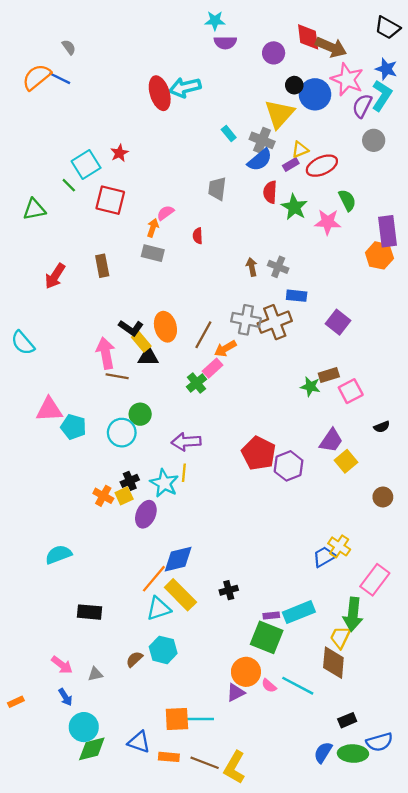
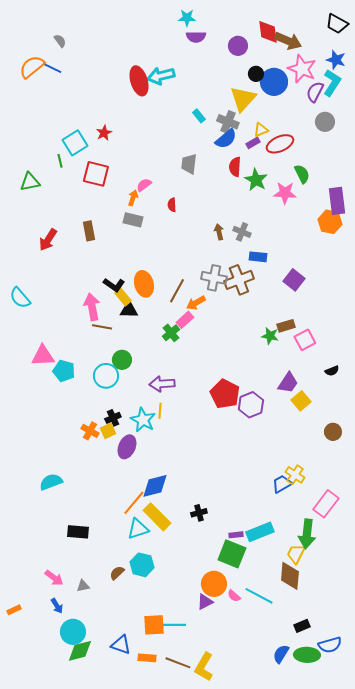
green line: (69, 185) -> (60, 161), turned 32

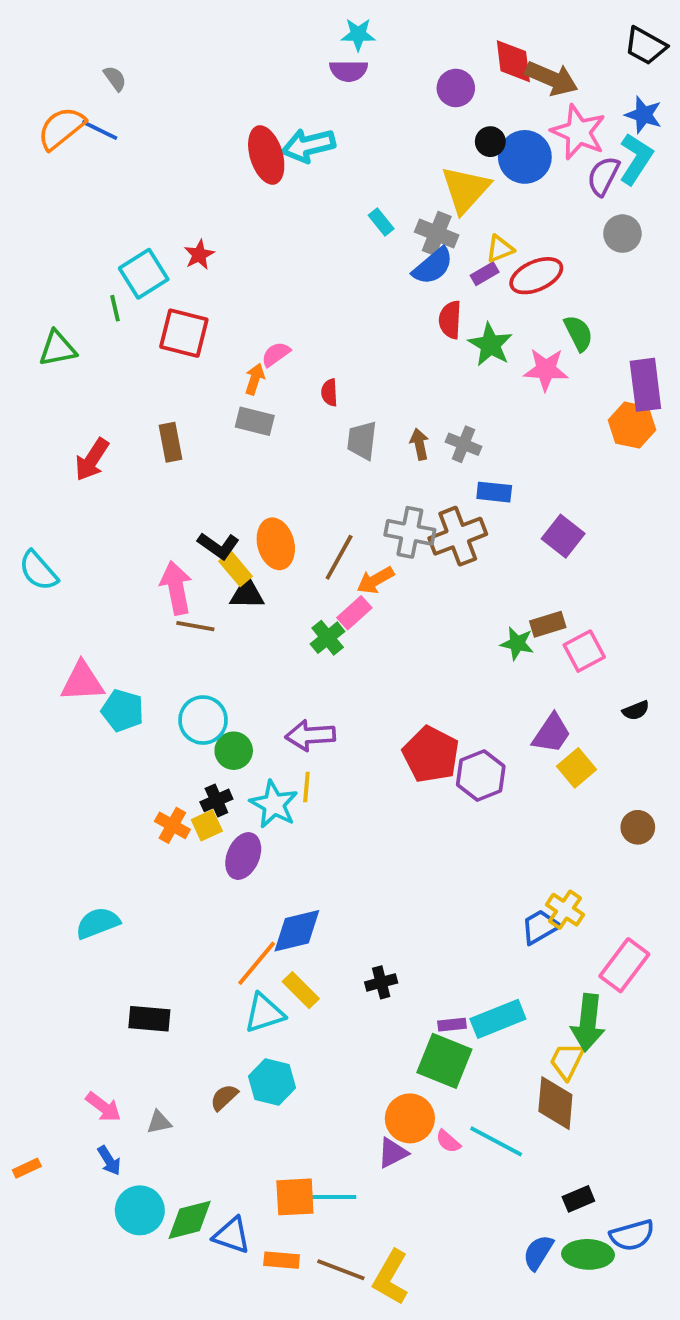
purple semicircle: (196, 37) -> (349, 71), moved
gray trapezoid: (189, 164) -> (362, 440), moved
green circle: (122, 360) -> (234, 751), moved
yellow rectangle: (157, 517) -> (301, 990), size x0.7
green diamond: (80, 651) -> (190, 1220), moved

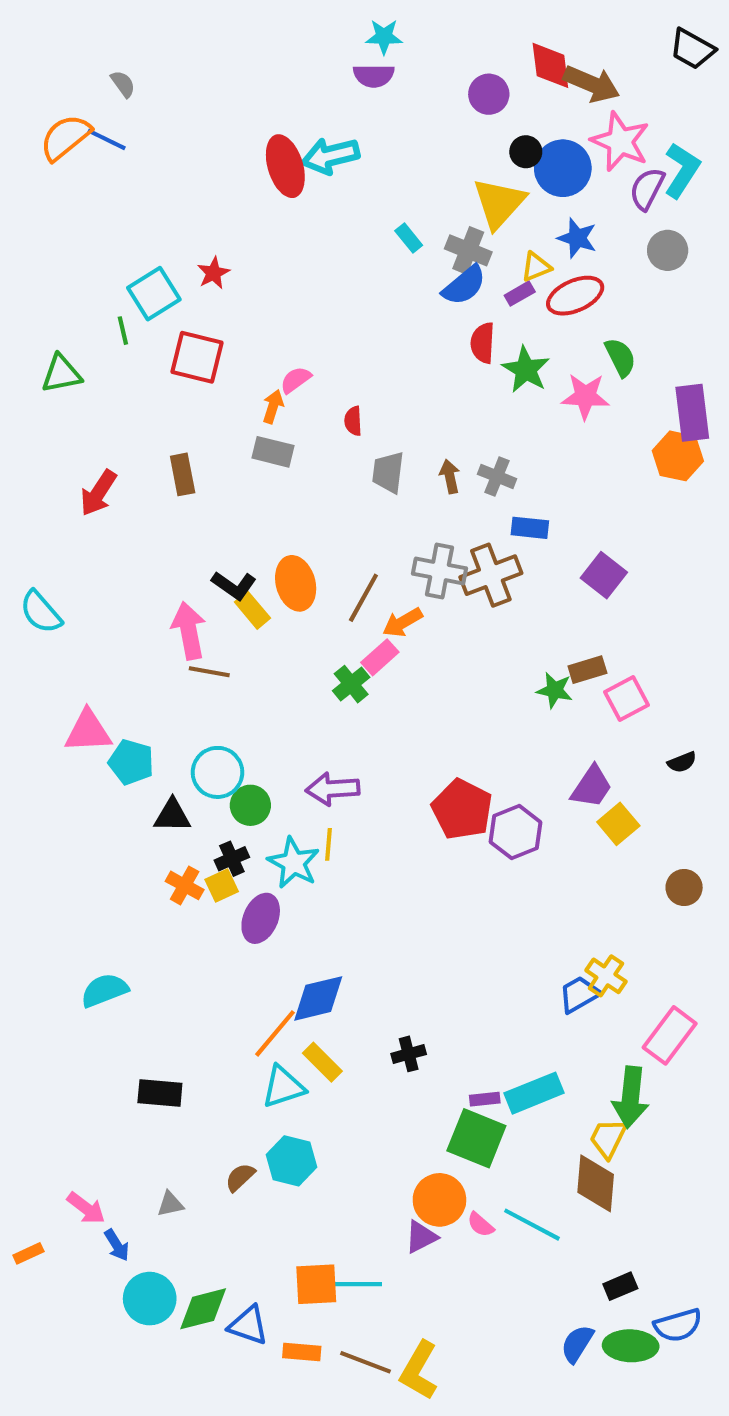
blue star: (644, 115) -> (577, 238), moved
black triangle: (247, 594) -> (172, 816), moved
pink arrow: (103, 1107) -> (86, 1208), moved

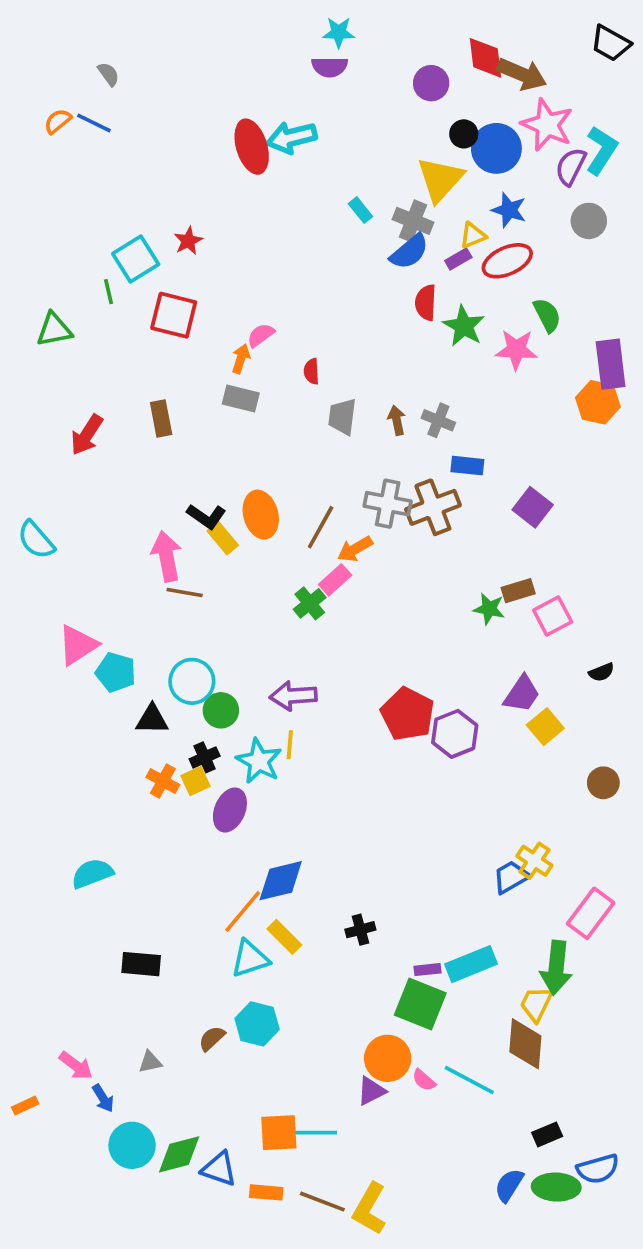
orange semicircle: (65, 137) -> (58, 121), size x0.6
pink triangle: (88, 731) -> (78, 645), turned -30

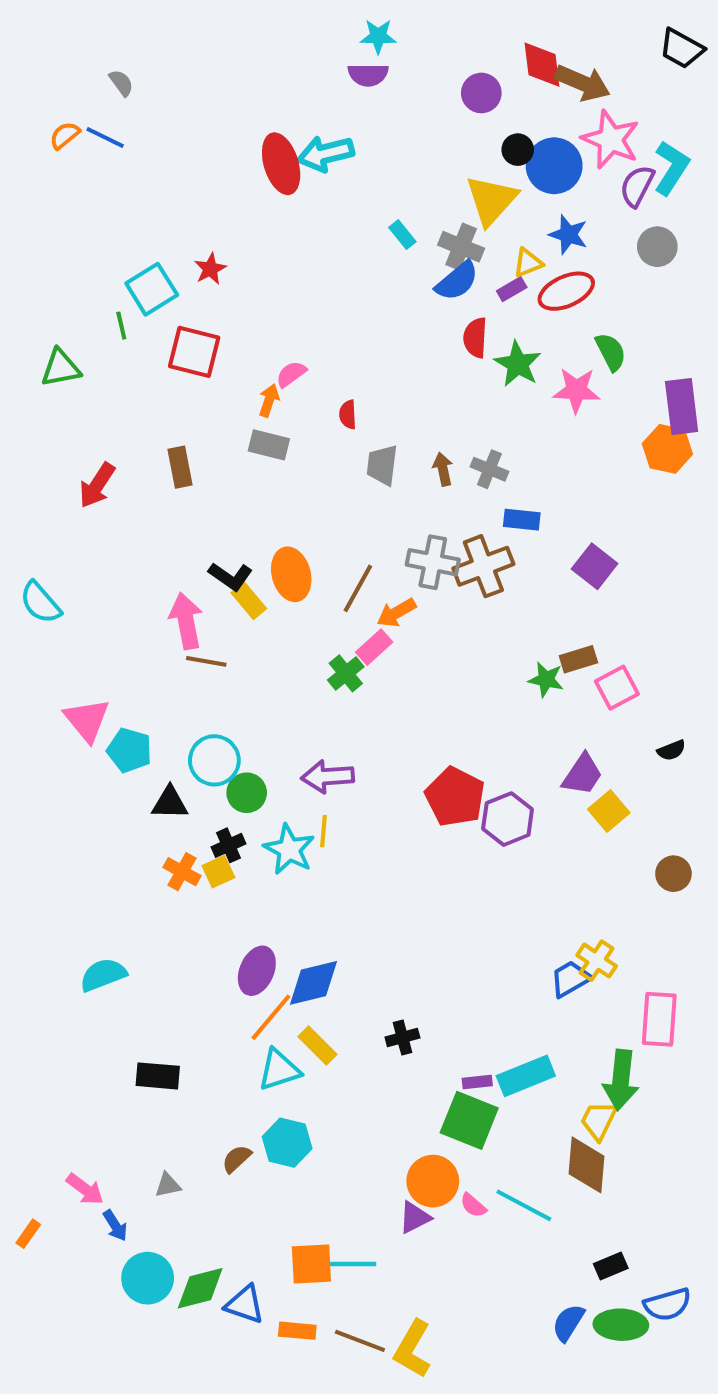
pink triangle: (78, 645) -> (87, 720), turned -36
purple ellipse: (230, 810) -> (257, 971), moved
pink rectangle: (591, 913) -> (659, 1019), turned -33
orange rectangle: (25, 1105) -> (28, 1234), turned -30

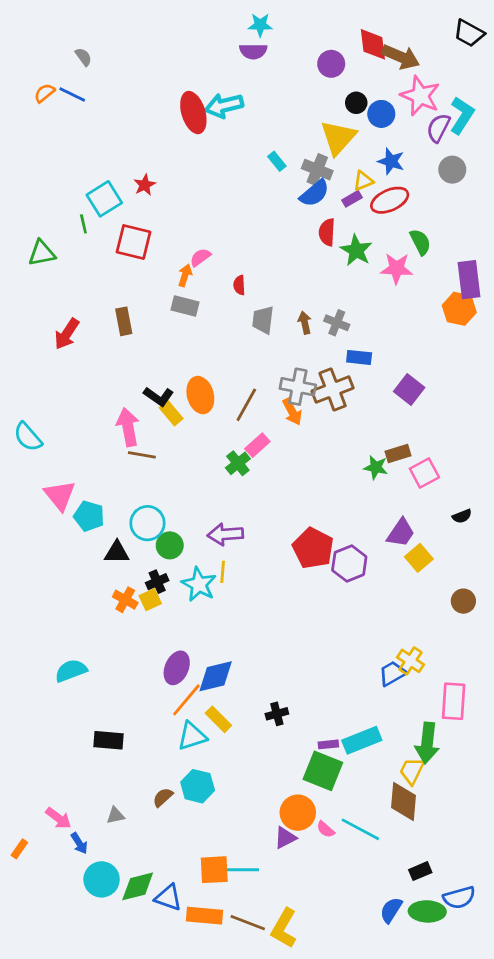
blue circle: (554, 166) -> (381, 114), size x0.7
cyan semicircle: (40, 603) -> (28, 437), moved
orange arrow: (396, 613) -> (292, 412), moved, turned -88
orange rectangle: (297, 1331) -> (205, 916), size x1.4

